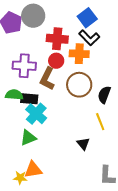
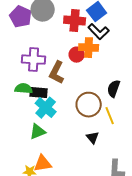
red cross: (57, 39) -> (75, 21), moved
red circle: (56, 61) -> (77, 55), moved
brown circle: (79, 85) -> (89, 105), moved

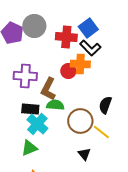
green semicircle: (24, 89) -> (55, 105), moved
yellow line: (110, 116) -> (101, 132), turned -30

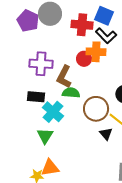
blue square: (88, 28) -> (104, 16), turned -30
black rectangle: (30, 109) -> (36, 97), moved
green triangle: (29, 148) -> (45, 136), turned -36
black triangle: (84, 154) -> (106, 134), moved

